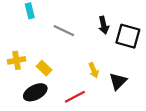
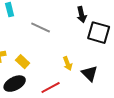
black arrow: (104, 25) -> (82, 15), moved
black triangle: (118, 81) -> (90, 74), turned -30

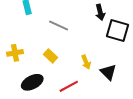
yellow rectangle: (23, 62) -> (50, 56), moved

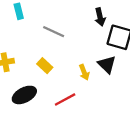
black triangle: (108, 72) -> (107, 64), moved

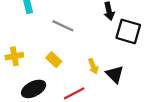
black triangle: (107, 64) -> (115, 74), moved

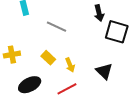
yellow arrow: (93, 66) -> (70, 65), moved

